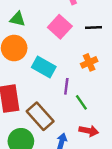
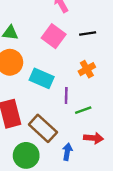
green line: (81, 102) -> (83, 110), turned -70

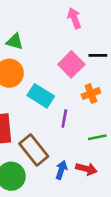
pink square: (54, 36) -> (71, 64), moved
green line: (83, 110) -> (97, 137), moved
blue arrow: (67, 152) -> (61, 170), moved

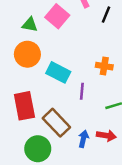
black line: (98, 55) -> (106, 15), moved, turned -63
pink square: (71, 64) -> (57, 16), moved
orange cross: (91, 94) -> (104, 66), turned 35

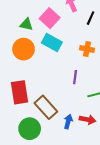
orange cross: (104, 66) -> (87, 49), moved
cyan rectangle: (58, 72) -> (52, 43), moved
purple line: (82, 91) -> (75, 77), moved

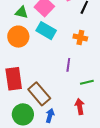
red arrow: (87, 120) -> (80, 107), turned -112
blue arrow: (68, 122) -> (50, 116), moved

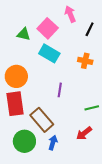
orange circle: (18, 37) -> (16, 76), moved
purple line: (68, 65) -> (60, 90), moved
red arrow: (80, 107) -> (84, 133), turned -119

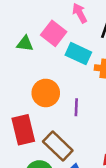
cyan rectangle: (49, 53) -> (78, 54), moved
orange circle: (16, 76) -> (46, 93), moved

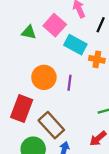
purple line: (76, 107) -> (70, 83), moved
red rectangle: (23, 130) -> (22, 108), turned 30

